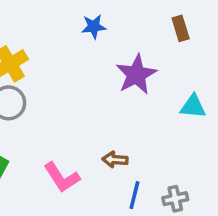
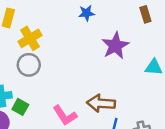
brown arrow: (115, 160) -> (101, 103), size x1.6

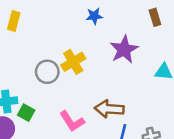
yellow cross: (30, 38) -> (73, 62), moved
gray circle: (29, 65) -> (47, 72), moved

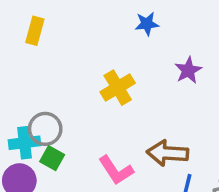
purple star: (124, 49) -> (188, 70), size x0.7
gray circle: (47, 72) -> (45, 129), moved

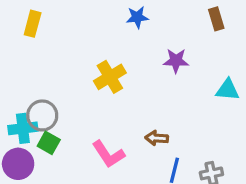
purple star: (188, 70) -> (176, 61), turned 30
brown arrow: (168, 153) -> (157, 138), size x0.6

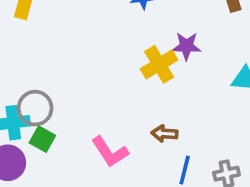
yellow cross: (110, 77) -> (159, 64), moved

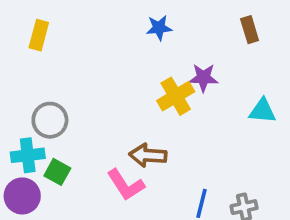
gray circle: (35, 108) -> (50, 120), moved
brown arrow: (165, 134) -> (148, 155), moved, size x1.4

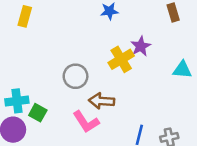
purple star: (203, 78) -> (141, 46), turned -30
gray circle: (50, 120) -> (76, 76), moved

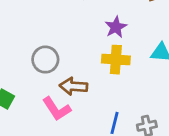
yellow cross: (121, 59) -> (116, 60), moved, turned 35

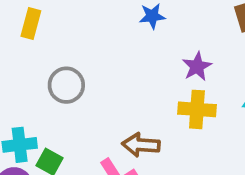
gray circle: (45, 60) -> (66, 85), moved

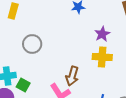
brown arrow: (141, 145) -> (72, 76), turned -78

